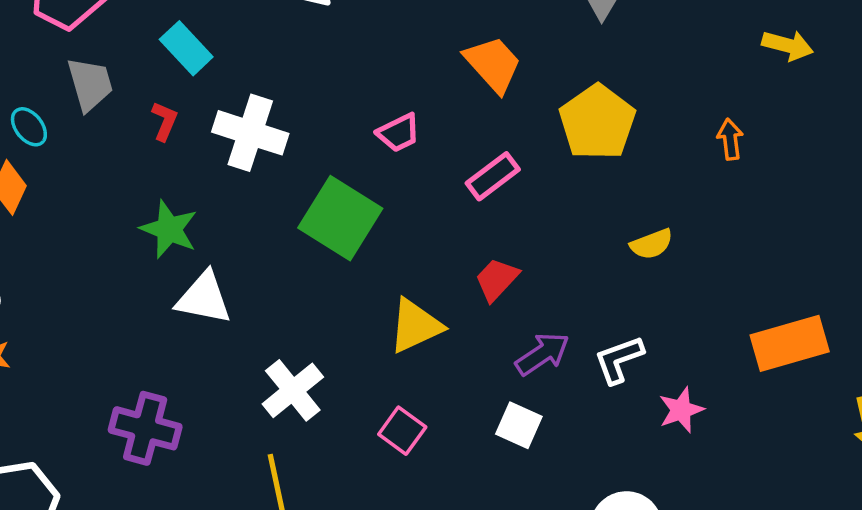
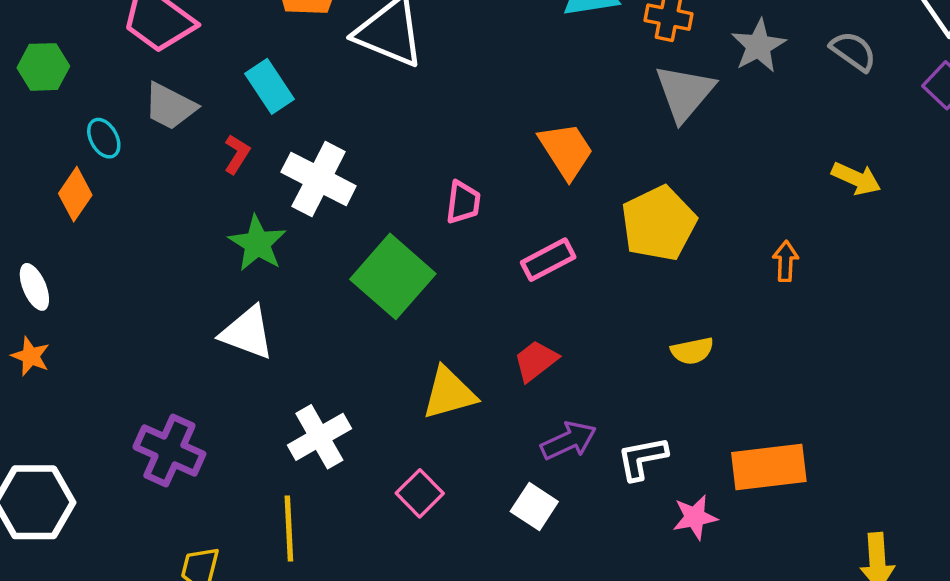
gray trapezoid: (90, 84) -> (170, 106), turned 124
pink trapezoid: (399, 133) -> (463, 202), turned -66
green star: (169, 229) -> (257, 243), moved
orange rectangle: (790, 343) -> (769, 467), moved

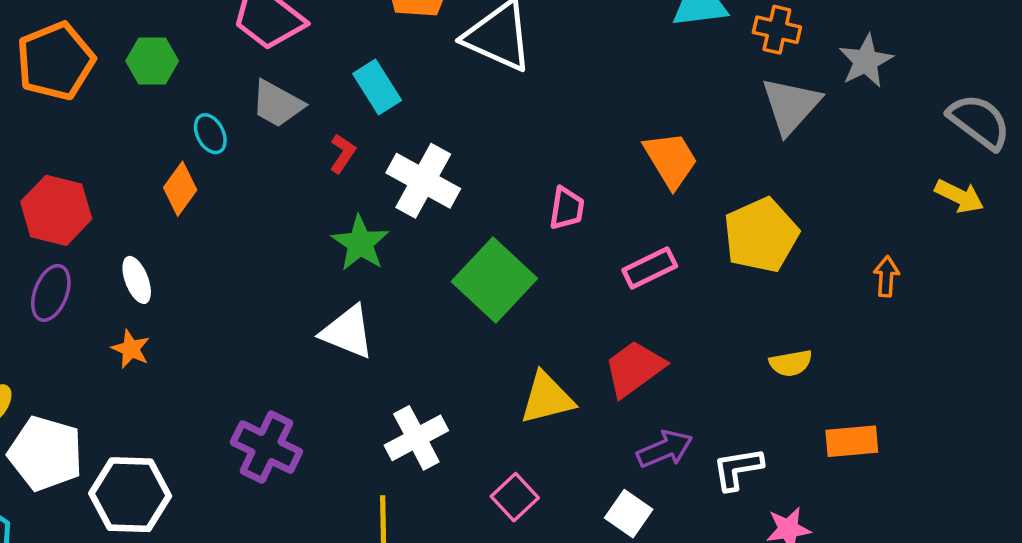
gray semicircle: (853, 51) -> (979, 122), moved, size x1.4
red trapezoid: (536, 361) -> (634, 368), size x1.4
orange rectangle: (769, 467) -> (852, 441), moved, size x0.7

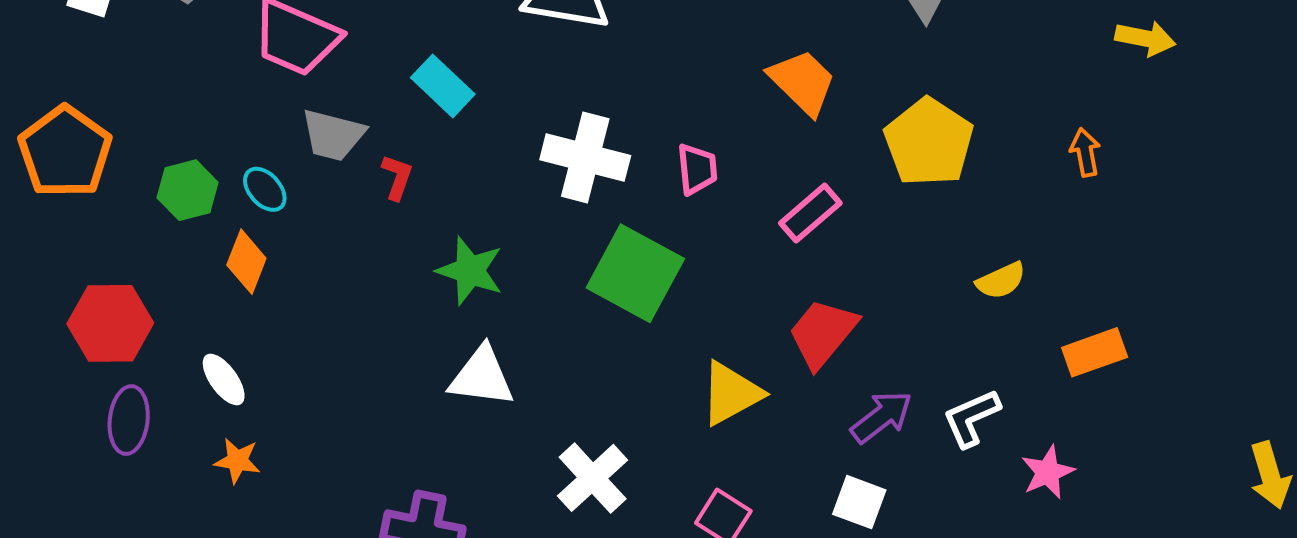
green hexagon: (152, 61) -> (188, 190), moved
red L-shape: (342, 153) -> (397, 177), moved
white cross: (423, 181) -> (585, 158), moved

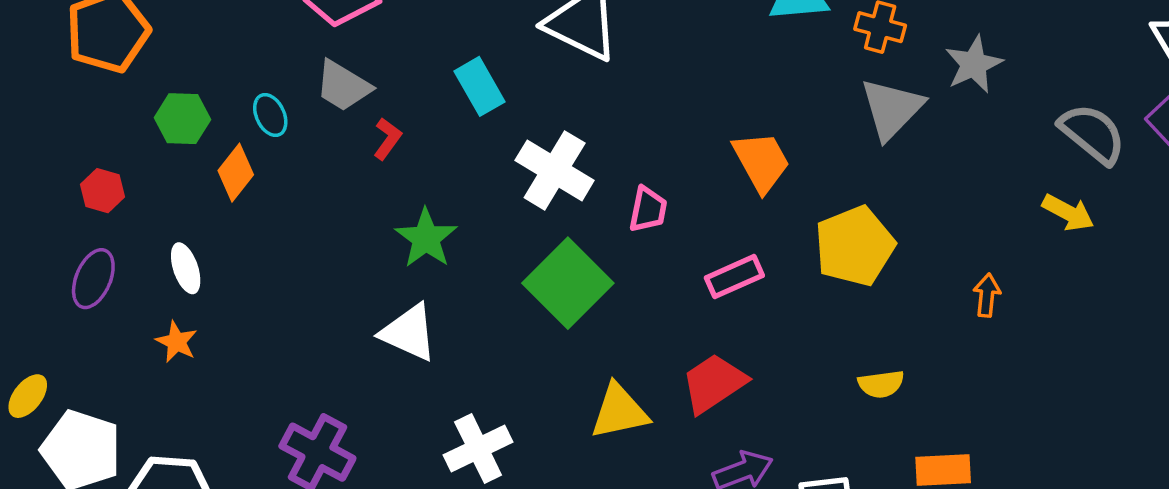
cyan rectangle: (443, 86) -> (479, 86), moved
green hexagon: (188, 190) -> (182, 119), moved
red hexagon: (110, 323) -> (102, 191), size x0.6

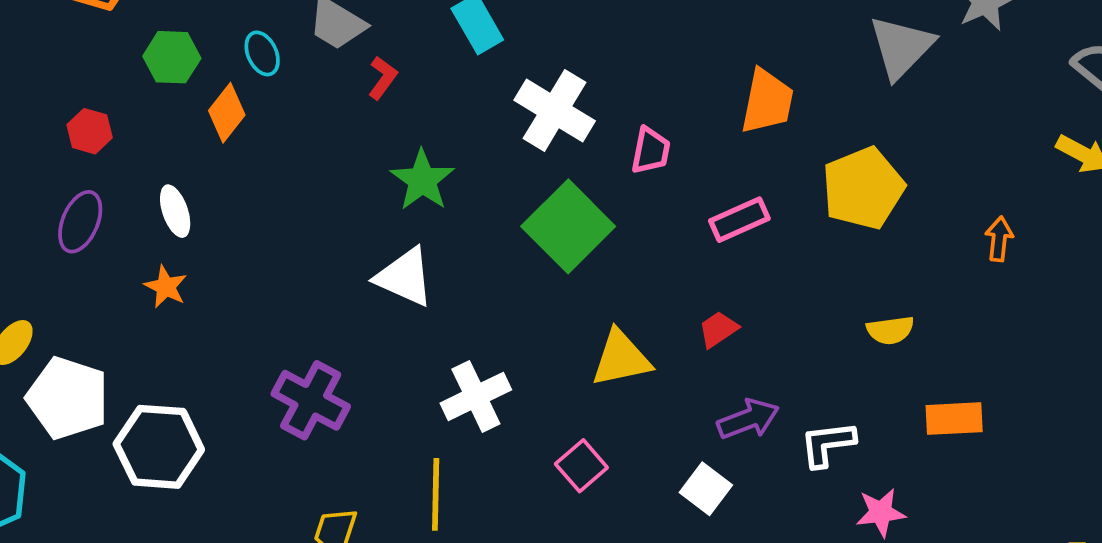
orange trapezoid: (761, 162) -> (767, 101), turned 40
red trapezoid: (714, 383) -> (718, 329), size x0.6

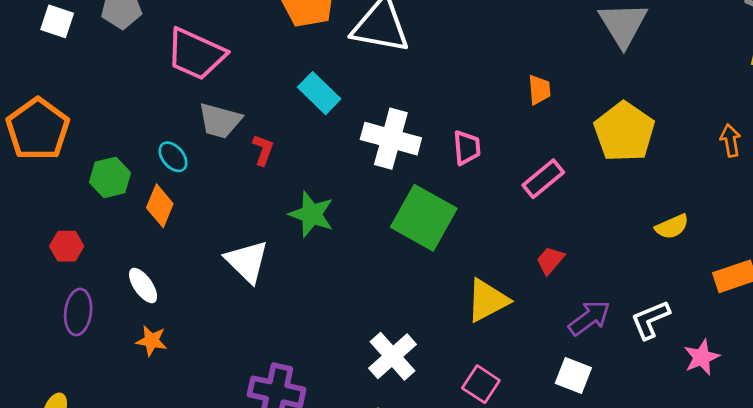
orange trapezoid: (767, 101) -> (539, 90), size x0.6
white triangle: (405, 277) -> (247, 261), moved, turned 36

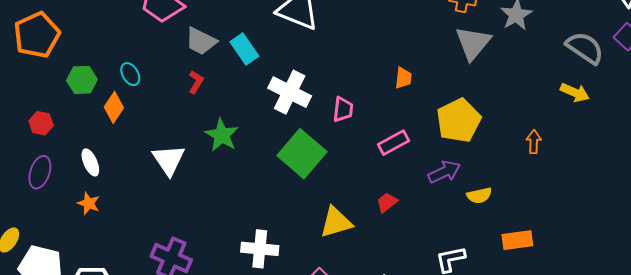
gray trapezoid: (220, 121) -> (201, 41), moved
purple arrow: (589, 318) -> (444, 172), moved
white cross: (392, 356) -> (260, 249), turned 36

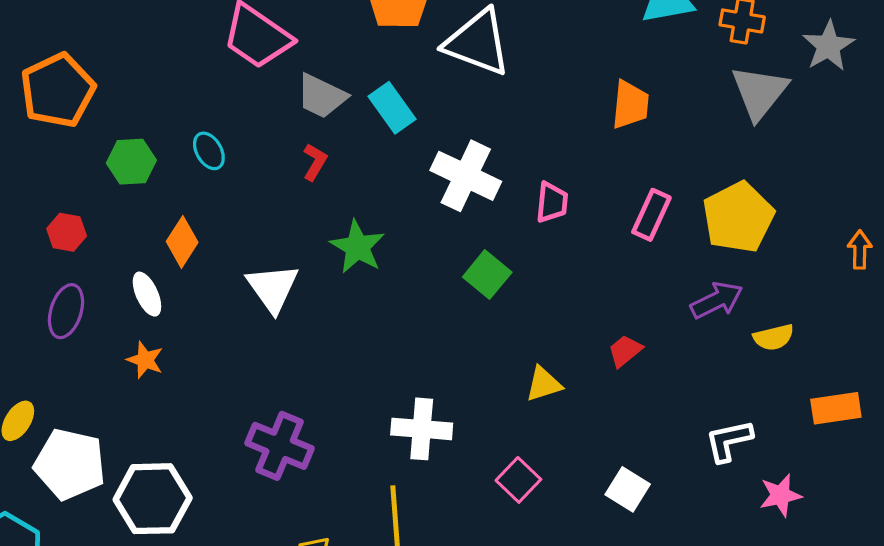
orange trapezoid: (403, 78) -> (630, 105), moved, size x1.4
orange diamond: (114, 107) -> (182, 242), moved
pink rectangle: (394, 143) -> (651, 215), moved, turned -36
green square: (302, 154) -> (487, 275), size x0.6
yellow triangle: (336, 222) -> (544, 384), size x0.7

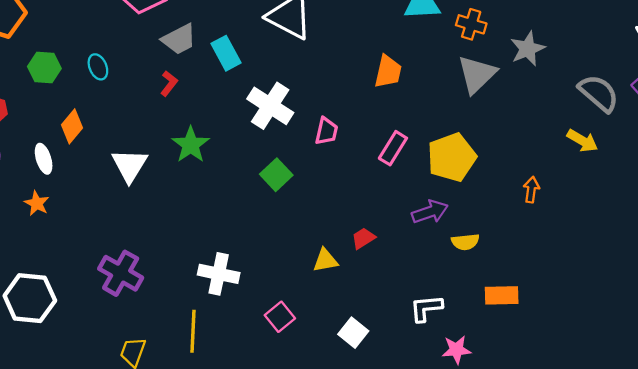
gray trapezoid: (322, 96) -> (179, 39), turned -60
yellow triangle: (544, 384) -> (325, 260), moved

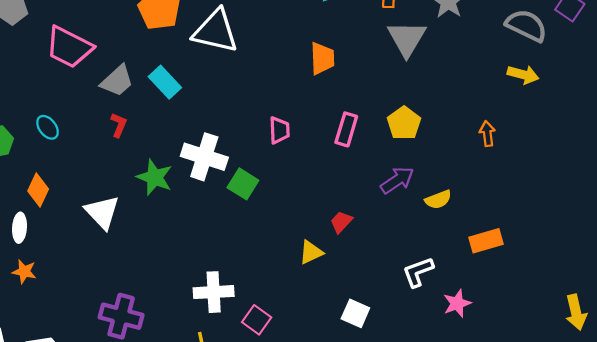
white cross: (270, 106) -> (204, 157), moved
yellow pentagon: (452, 157) -> (404, 123), size x0.7
white ellipse: (44, 159) -> (20, 228), turned 36
pink square: (280, 317) -> (257, 320), moved

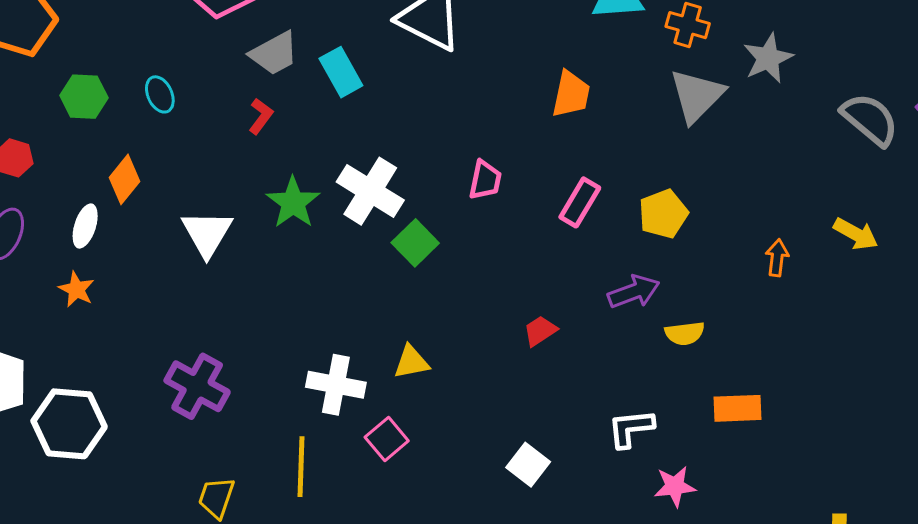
yellow arrow: (523, 75) -> (856, 234), moved
yellow triangle: (311, 252) -> (411, 362), moved

